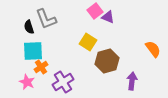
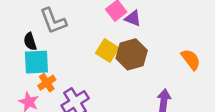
black semicircle: (29, 27) -> (30, 41), moved
brown hexagon: (107, 61) -> (132, 54), moved

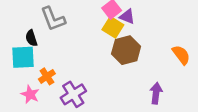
yellow square: (107, 50) -> (113, 27), moved
cyan square: (36, 62) -> (23, 57), moved

